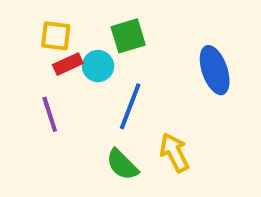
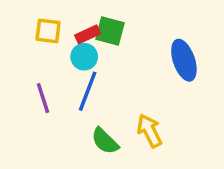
green square: (128, 36) -> (110, 31), turned 32
red rectangle: (68, 64) -> (88, 34), moved
blue line: (130, 106) -> (88, 91), moved

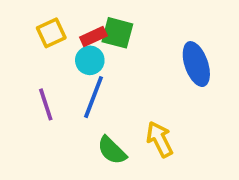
yellow square: (48, 31) -> (51, 33), turned -32

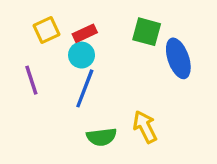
green square: (117, 33) -> (147, 32), moved
purple line: (46, 104) -> (31, 80), moved
green semicircle: (112, 150) -> (102, 137), turned -52

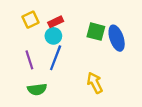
green square: (147, 32) -> (96, 32), moved
purple line: (31, 80) -> (29, 60), moved
green semicircle: (102, 137) -> (37, 89), moved

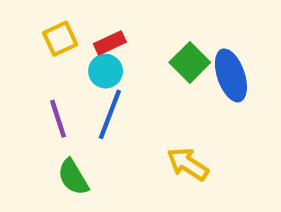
green square: (96, 32) -> (190, 62), turned 30
yellow arrow: (95, 83) -> (188, 164), turned -30
green semicircle: (37, 89) -> (73, 177), turned 66

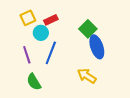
cyan circle: (106, 71) -> (41, 33), moved
blue ellipse: (231, 75) -> (97, 47), moved

